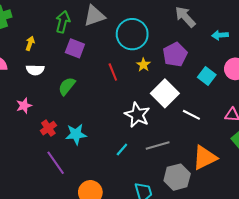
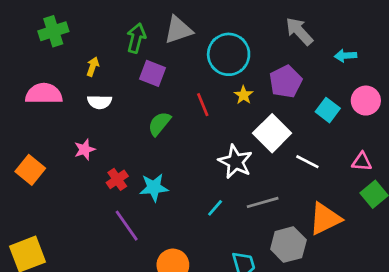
green semicircle: (67, 86) -> (159, 124), moved

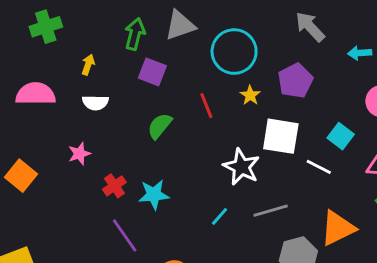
cyan square: (328, 110) -> (341, 136), moved
white square: (272, 133) -> (281, 136), turned -36

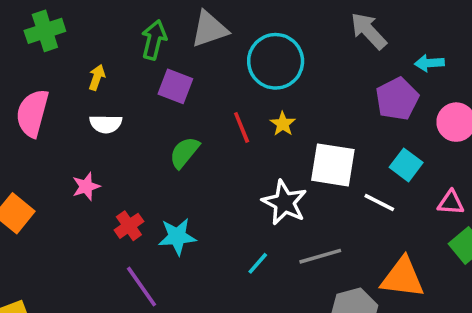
purple pentagon: (295, 81) -> (397, 99), moved
pink semicircle: (36, 94) -> (32, 113), turned -75
yellow star: (250, 95) -> (283, 124), moved
orange triangle: (338, 228) -> (403, 278), turned 33

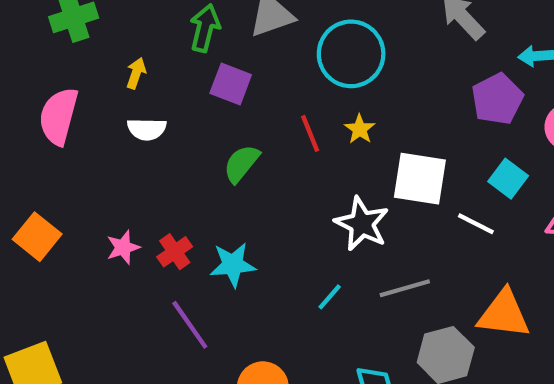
pink star: (86, 186) -> (123, 247), moved

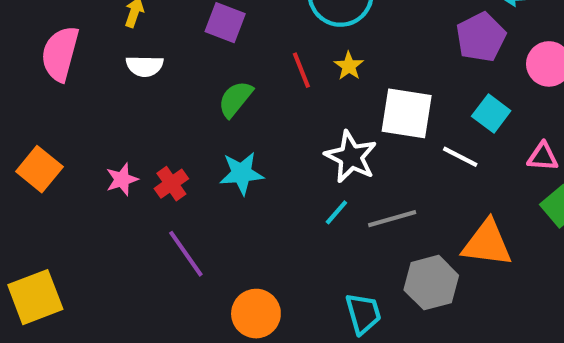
cyan star: (233, 265) -> (242, 173), moved
cyan line: (330, 297) -> (336, 212), moved

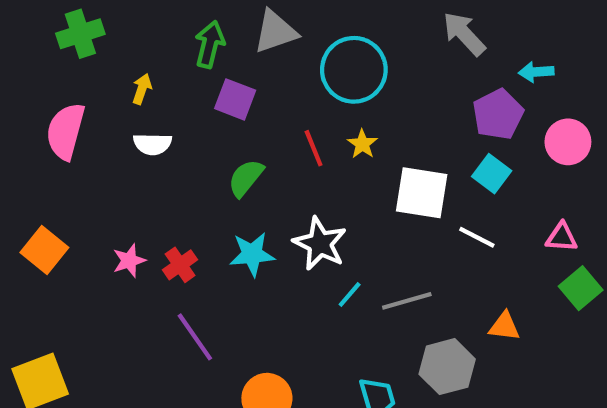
cyan square: (491, 113) -> (492, 174), moved
white star: (351, 157) -> (320, 244), moved
orange triangle: (487, 243) -> (504, 326), size x0.6

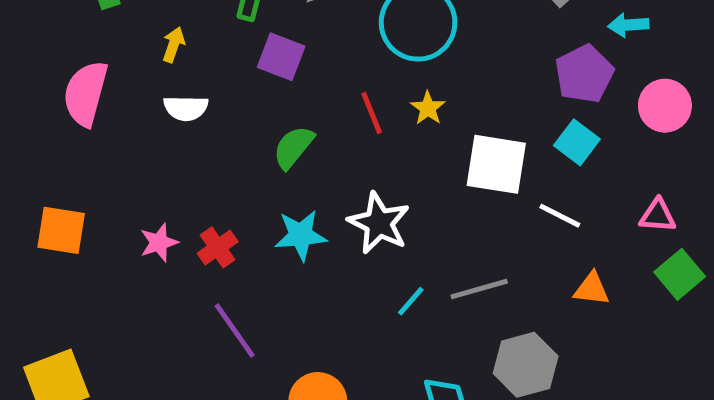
orange square: (44, 250) -> (61, 230), turned -30
cyan line: (350, 294) -> (411, 301), moved
orange triangle: (504, 326) -> (592, 289), moved

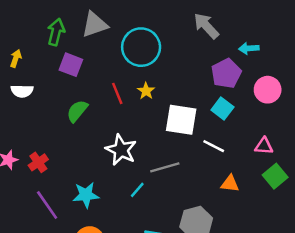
cyan star: (301, 235) -> (86, 195), moved
gray line: (479, 289) -> (165, 167), moved

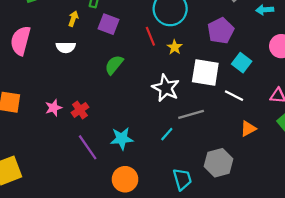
yellow arrow: (16, 58) -> (73, 19), moved
purple pentagon: (226, 73) -> (221, 31), moved
red line: (117, 93) -> (150, 36), moved
white star: (121, 150) -> (166, 88), moved
orange triangle: (230, 184) -> (248, 129), turned -35

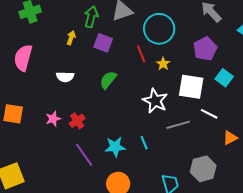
white semicircle: (66, 47) -> (65, 77), moved
white line: (234, 96) -> (209, 114), moved
cyan line: (167, 134) -> (144, 143), moved, turned -64

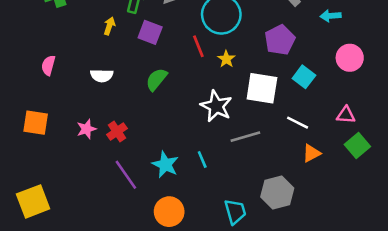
pink semicircle: (23, 58) -> (48, 65), moved, size x0.6
white line: (209, 114) -> (298, 123), moved
cyan star: (115, 147) -> (165, 165), turned 30

